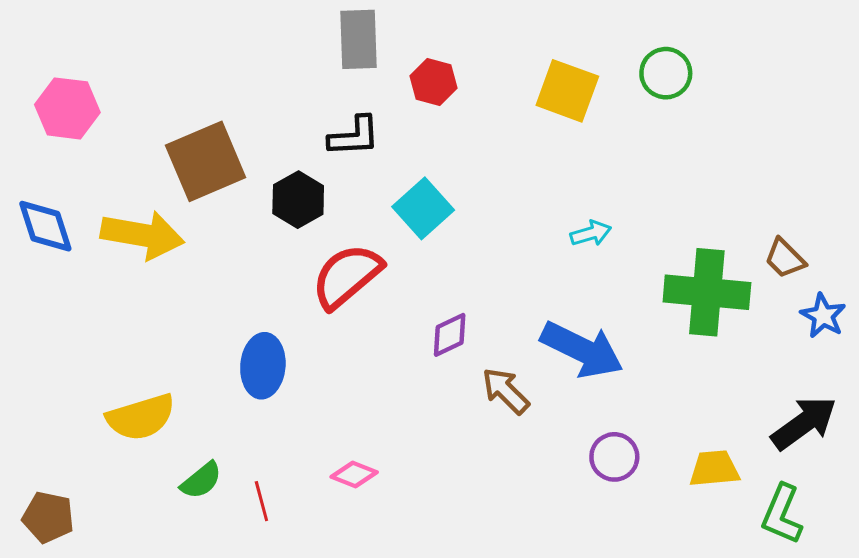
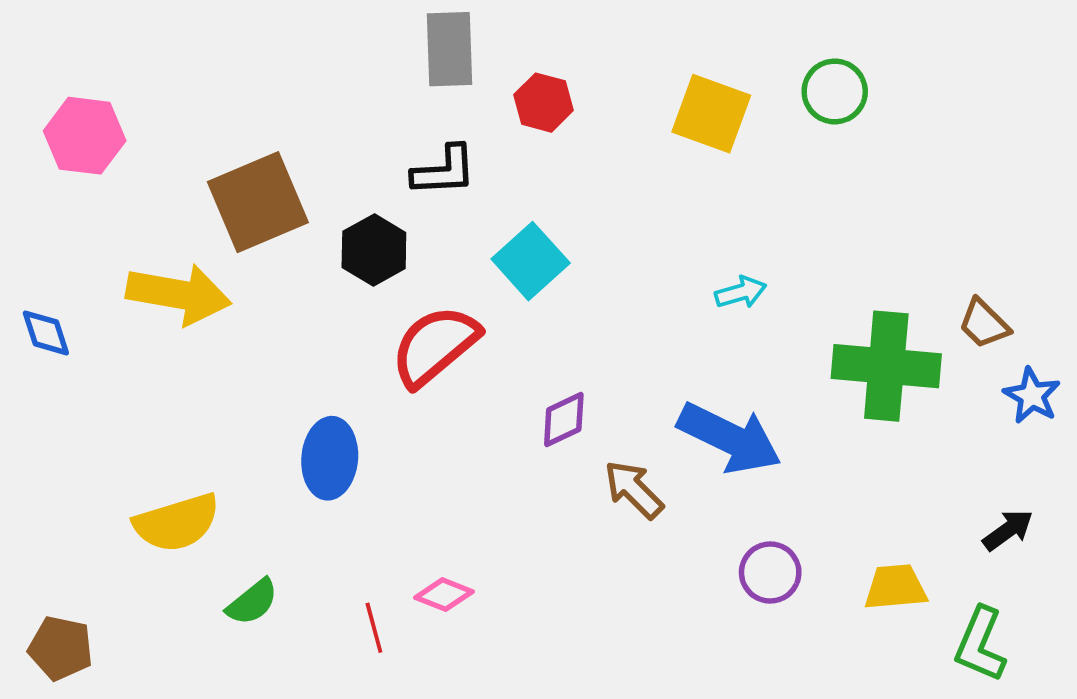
blue diamond: (45, 226) -> (46, 333), moved, size x0.7
black arrow: (804, 423) -> (1008, 530), size x0.6
red line: (261, 501) -> (374, 628), moved

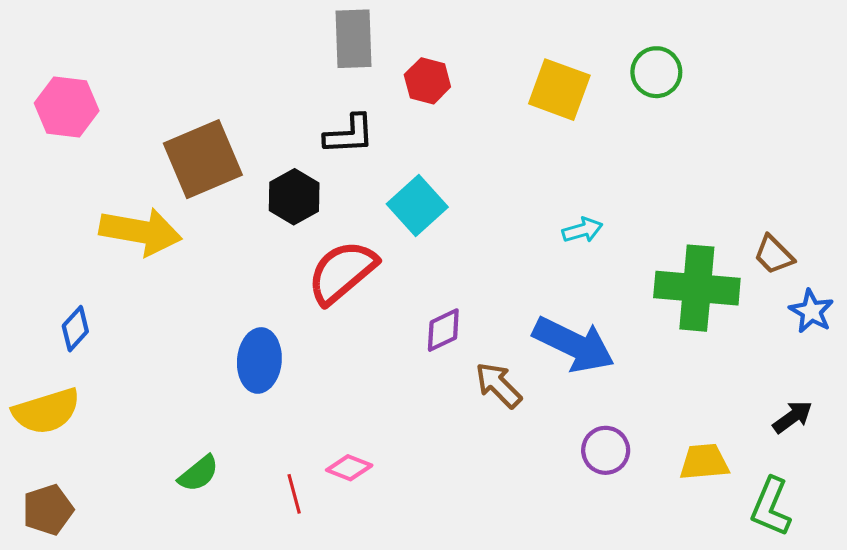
blue diamond: (46, 333) -> (75, 329), moved, turned 60
yellow semicircle: (177, 523) -> (46, 411), moved
brown pentagon: (61, 648) -> (48, 510), turned -30

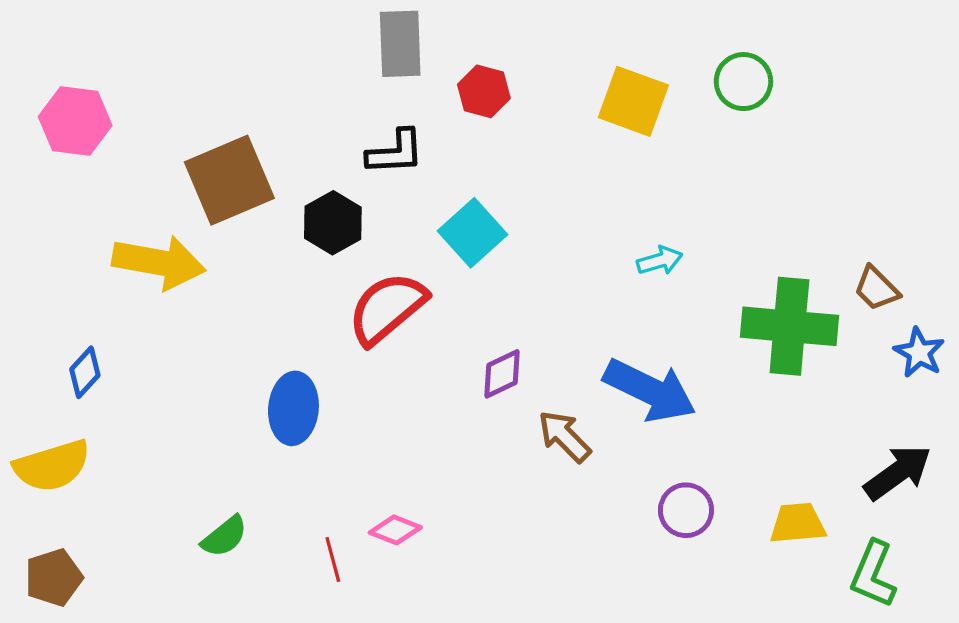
black arrow: (793, 417) -> (898, 472), size x1.5

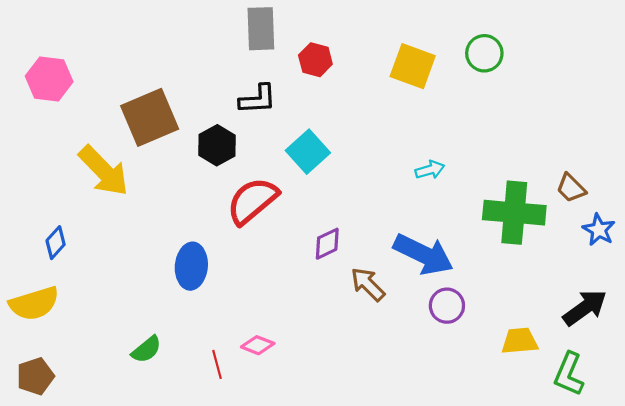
yellow arrow: (159, 262) -> (104, 171), turned 36
purple circle: (686, 510) -> (447, 306), moved

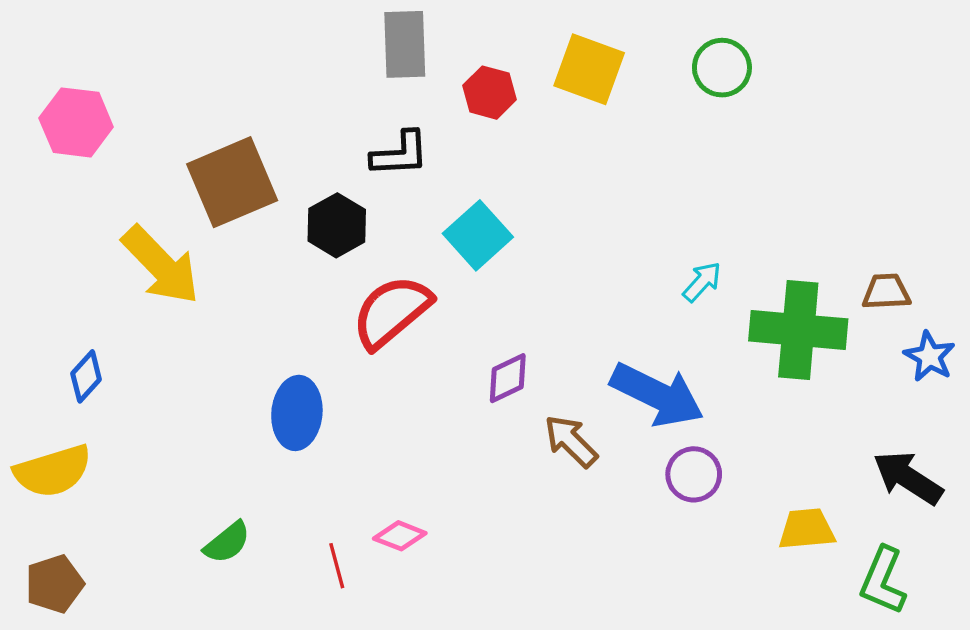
green circle: (484, 53) -> (722, 68), moved
yellow square: (413, 66) -> (589, 69), moved
cyan arrow: (430, 170) -> (702, 282), moved, turned -32
brown trapezoid: (571, 188) -> (886, 292), turned 132
black arrow: (585, 308) -> (908, 478), turned -111

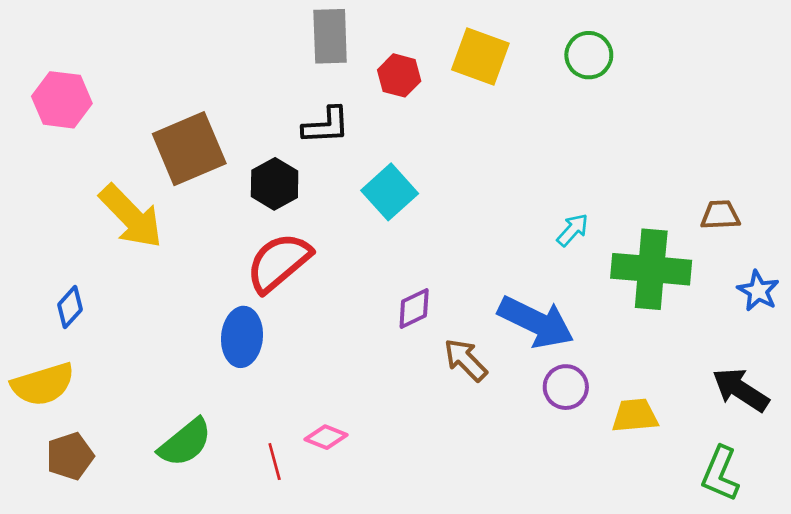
brown trapezoid: (886, 292) -> (720, 215), moved
red semicircle: (392, 312) -> (279, 262), moved
yellow trapezoid: (807, 529) -> (635, 415), moved
green semicircle: (227, 542) -> (185, 443), size x1.4
brown pentagon: (55, 584) -> (70, 456), moved

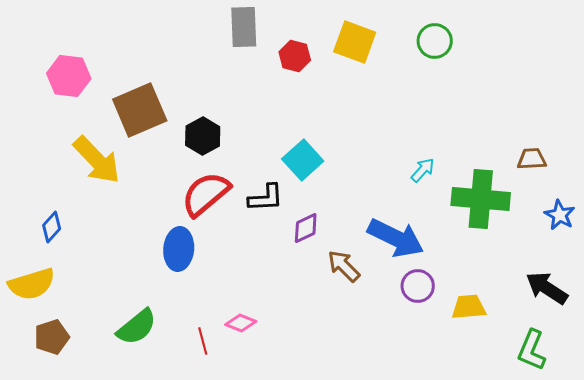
pink hexagon: (62, 100) -> (69, 76), moved
black L-shape: (326, 126) -> (266, 198), moved
cyan square: (390, 192) -> (303, 160), moved

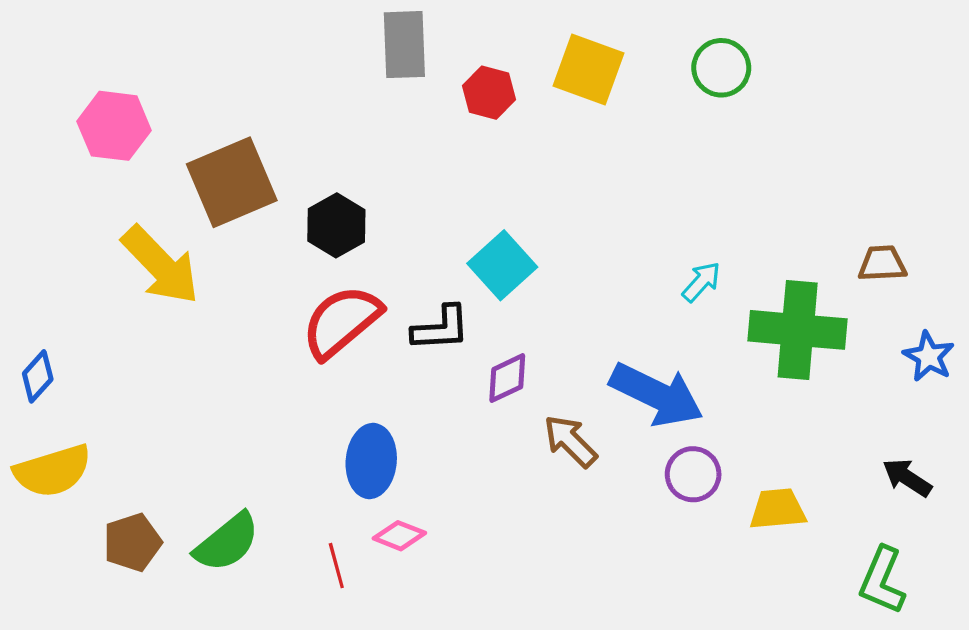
blue diamond: (52, 227) -> (38, 376), moved
blue ellipse: (179, 249) -> (371, 461), moved
black arrow: (547, 288) -> (907, 478), size x0.7
brown pentagon: (52, 337) -> (132, 542), moved

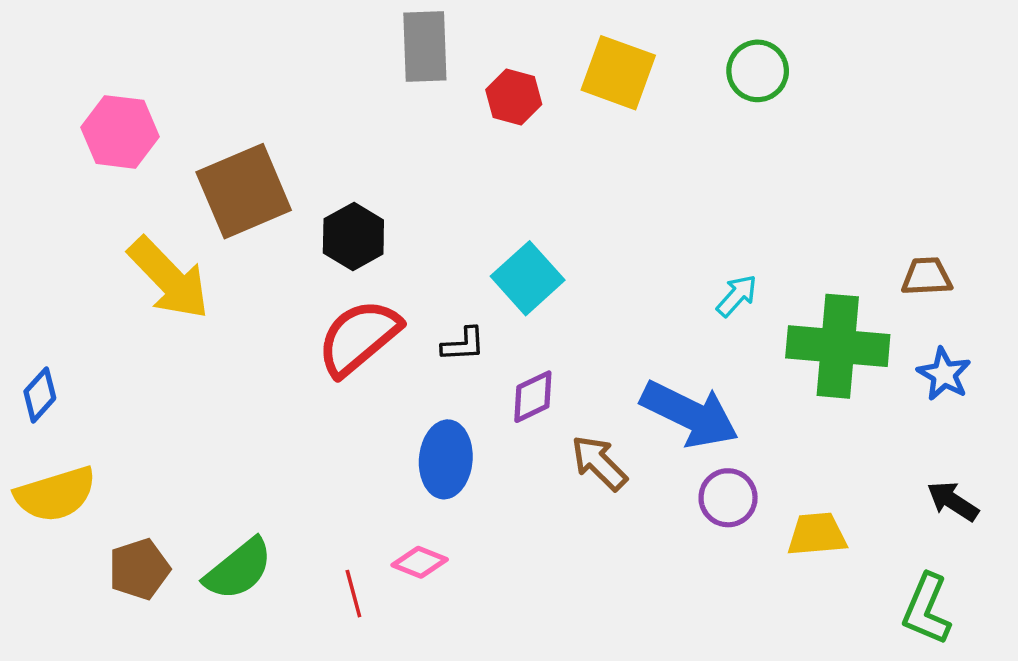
black L-shape: (441, 328) -> (463, 344), size x0.7
blue star: (929, 356) -> (944, 374), moved
blue ellipse: (371, 461) -> (446, 459), moved

